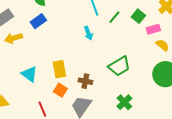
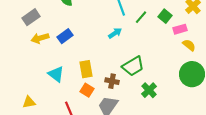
blue rectangle: (38, 21) -> (65, 36), moved
cyan arrow: (88, 33) -> (115, 33), turned -104
green trapezoid: (119, 66) -> (133, 66), moved
green cross: (124, 102) -> (149, 90), moved

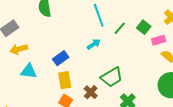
blue rectangle: (65, 36) -> (61, 58), moved
cyan triangle: (56, 74) -> (29, 71), moved, turned -30
brown cross: (112, 81) -> (91, 92), turned 32

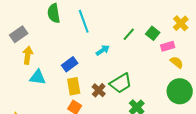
cyan line: (99, 15) -> (84, 21), moved
yellow arrow: (19, 49) -> (28, 55), turned 114
brown cross: (91, 92) -> (99, 90), moved

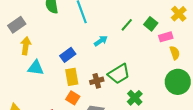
yellow semicircle: (177, 62) -> (175, 53), turned 32
brown cross: (99, 90) -> (97, 81), turned 32

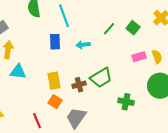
pink rectangle: (166, 37) -> (139, 57), moved
cyan arrow: (101, 41) -> (83, 45), turned -152
blue rectangle: (68, 55) -> (55, 42), moved, turned -56
green cross: (135, 98) -> (126, 102), moved, turned -35

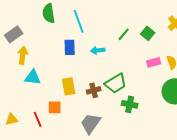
orange square: (55, 102) -> (55, 107), moved, turned -32
green cross: (126, 102) -> (130, 104), moved
red line: (37, 121) -> (38, 119), moved

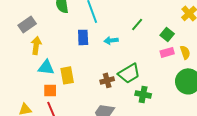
green square: (148, 33) -> (167, 34), moved
yellow rectangle: (69, 86) -> (67, 75), moved
orange square: (55, 107) -> (50, 90), moved

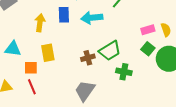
green square: (167, 34) -> (148, 49), moved
cyan arrow: (111, 40) -> (92, 18), size x1.5
yellow arrow: (36, 45) -> (40, 23), moved
cyan triangle: (46, 67) -> (13, 49), moved

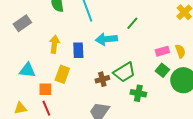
blue rectangle: (64, 15) -> (78, 50), moved
yellow rectangle: (48, 53) -> (62, 74), turned 30

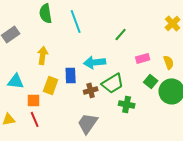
cyan arrow: (106, 39) -> (95, 62), moved
blue rectangle: (78, 50) -> (71, 75), moved
pink rectangle: (162, 51) -> (143, 58), moved

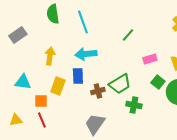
cyan arrow: (95, 62) -> (86, 54), moved

